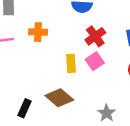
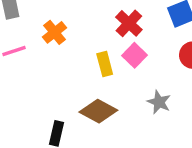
orange cross: (38, 32) -> (55, 32), turned -30
gray star: (107, 113) -> (159, 102), moved

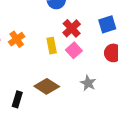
orange cross: (55, 32) -> (17, 39), moved
yellow rectangle: (105, 64) -> (52, 46), moved

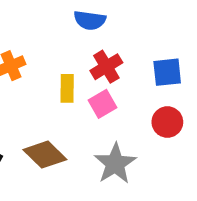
gray star: (88, 83) -> (115, 164), size x1.5

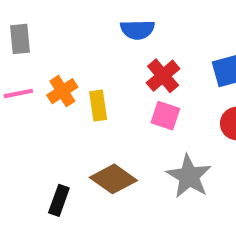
yellow rectangle: (67, 88) -> (98, 106), moved
pink square: (103, 104) -> (165, 116), turned -32

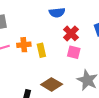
orange cross: (62, 91) -> (24, 45), turned 32

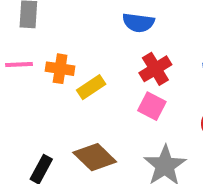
yellow rectangle: (41, 50) -> (91, 87), turned 56

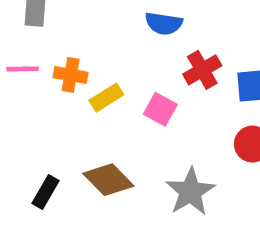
red cross: (155, 69) -> (202, 70), moved
pink square: (152, 106) -> (160, 109), moved

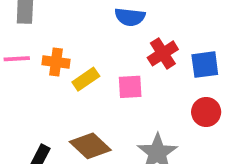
pink square: (160, 109) -> (130, 87), turned -30

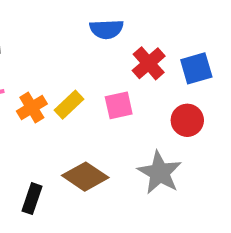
orange cross: (56, 62) -> (32, 108), moved, turned -30
red circle: (206, 112) -> (187, 120), moved

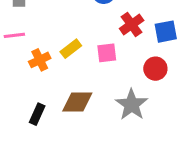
orange cross: (32, 108) -> (40, 60), moved
brown diamond: (85, 177) -> (77, 102), turned -40

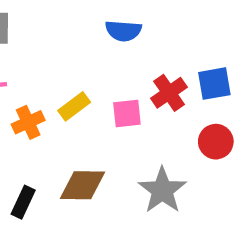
red cross: (132, 24) -> (169, 93), moved
red circle: (155, 69) -> (216, 142), moved

